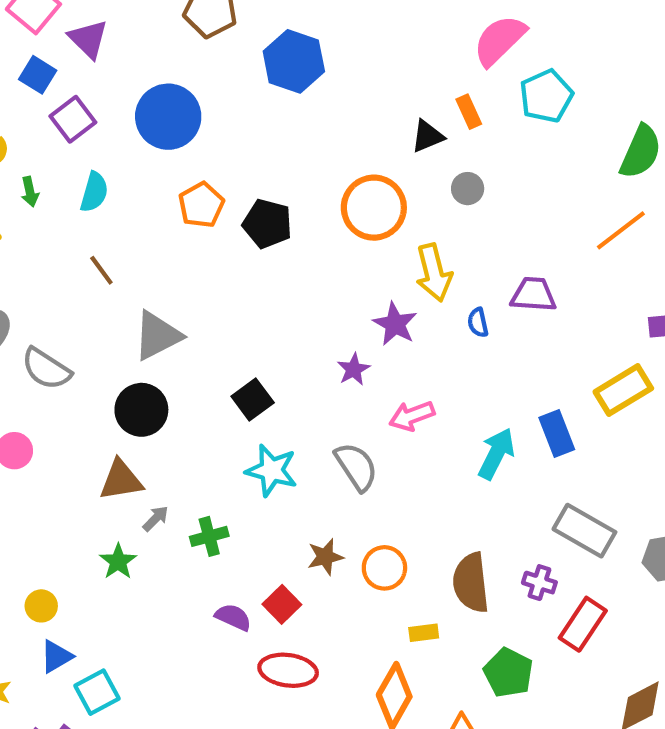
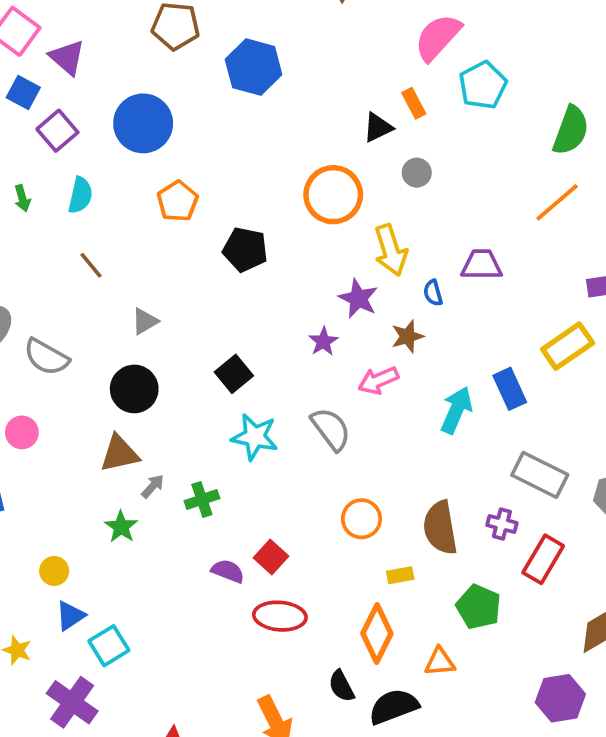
black pentagon: (267, 224) -> (245, 250), moved
gray triangle: (157, 336) -> (145, 321), size x0.6
brown star: (325, 557) -> (407, 336), moved

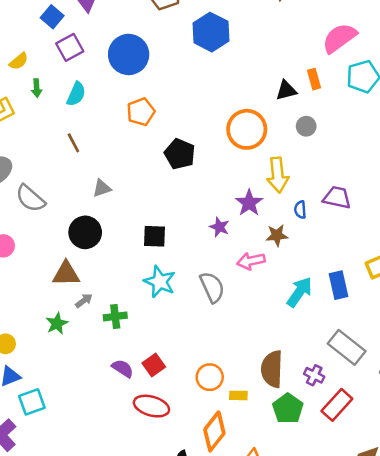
purple star: (323, 342) -> (219, 227), turned -30
black square: (234, 374) -> (154, 236), turned 30
orange circle: (361, 519) -> (210, 377), moved
green pentagon: (479, 607) -> (288, 409), moved

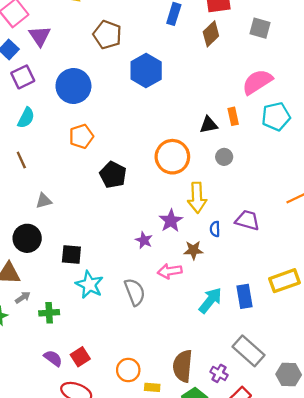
black square: (154, 236) -> (71, 255), moved

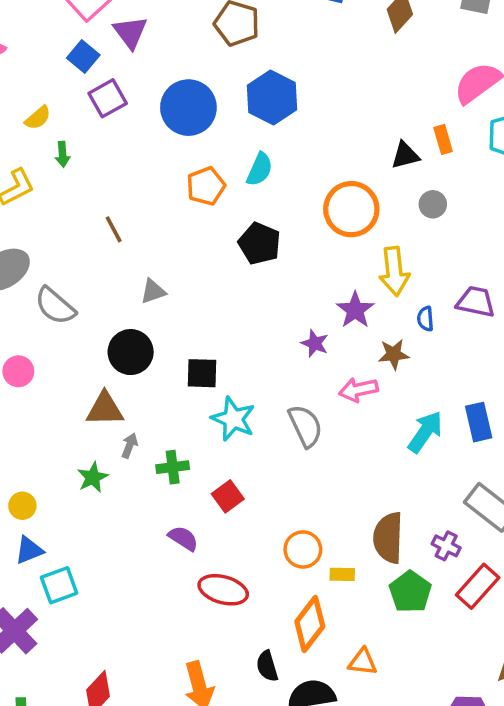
blue hexagon: (146, 71) -> (272, 97), moved
cyan semicircle: (26, 118) -> (260, 169), moved
gray arrow: (23, 297) -> (130, 446), turned -32
red square: (80, 357) -> (228, 496), moved

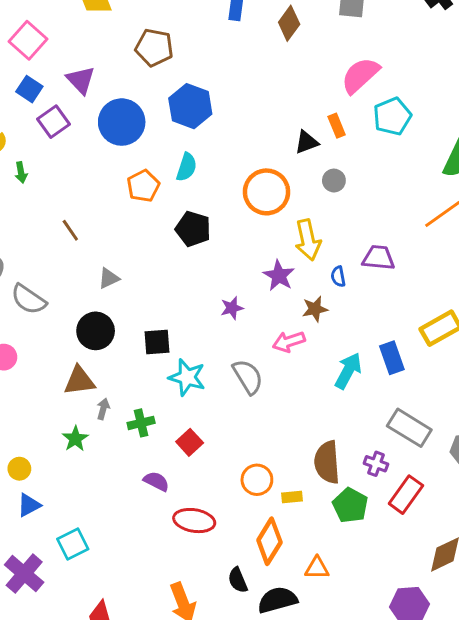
purple triangle: (130, 32) -> (81, 80), moved
purple star: (315, 343) -> (232, 308), moved, turned -30
cyan square: (59, 585) -> (73, 544), moved

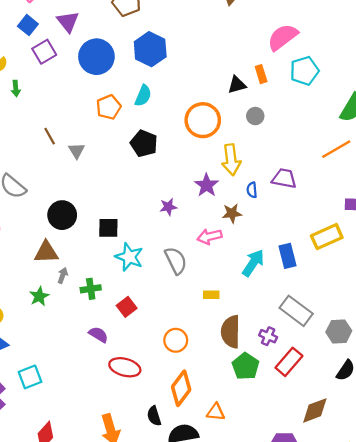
gray triangle: (109, 278) -> (77, 151), moved, turned -42
yellow rectangle: (292, 497) -> (211, 295), moved

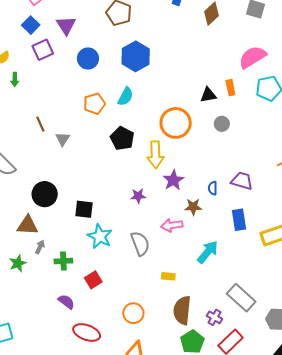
blue circle: (96, 57) -> (88, 58), size x0.7
yellow arrow: (231, 160) -> (155, 155), moved
blue rectangle: (288, 256) -> (239, 220), moved

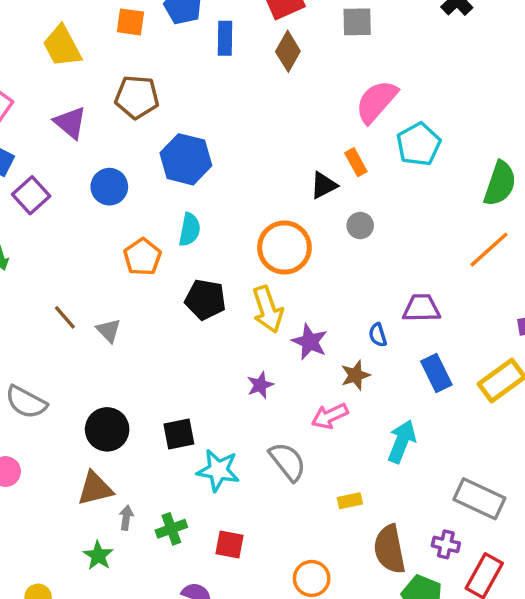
purple triangle: (66, 25) -> (70, 123), moved
red square: (93, 280) -> (230, 544), turned -30

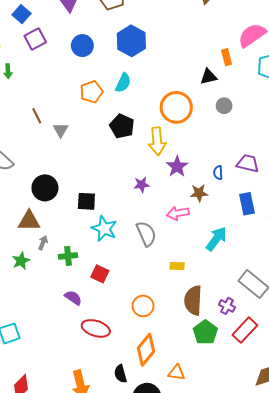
orange rectangle: (356, 162) -> (227, 57), moved

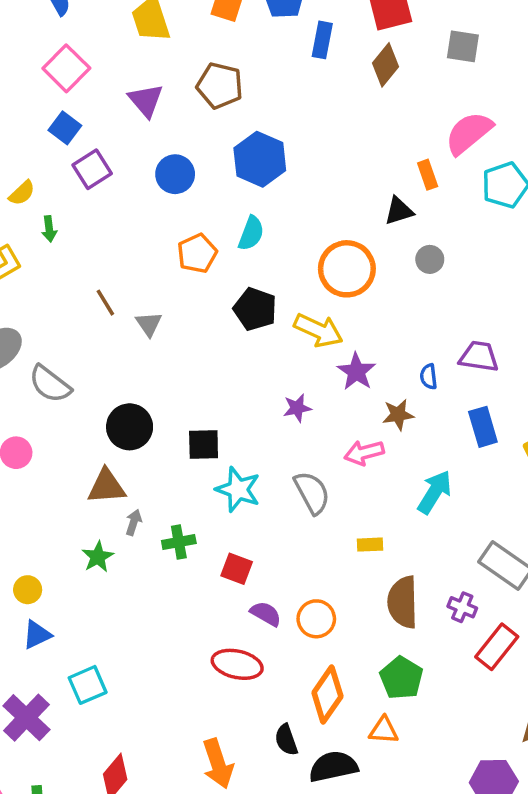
yellow arrow: (157, 141) -> (318, 330), turned -56
purple semicircle: (73, 298) -> (266, 614), moved
green pentagon: (205, 332) -> (401, 678), moved

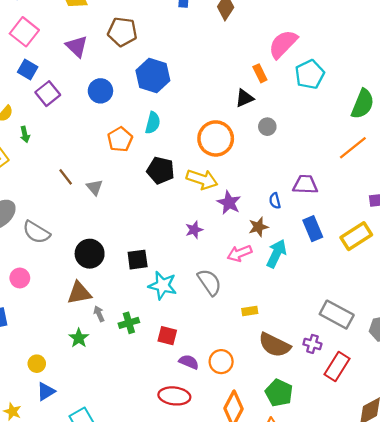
cyan arrow: (435, 492) -> (276, 254), moved
gray arrow: (134, 522) -> (99, 314), turned -35
brown semicircle: (403, 602) -> (275, 345), turned -56

